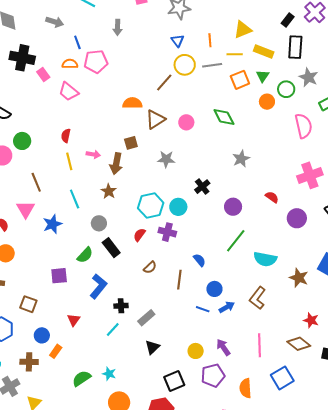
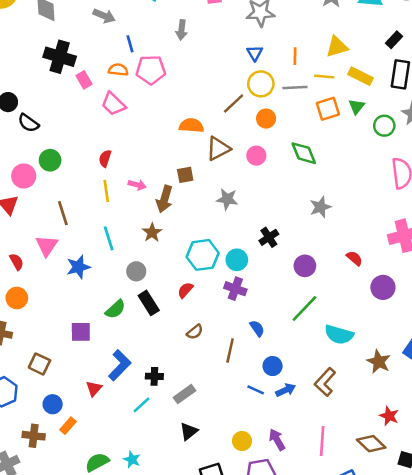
orange circle: (267, 102) -> (266, 119), moved
purple cross: (167, 232) -> (235, 289), moved
blue L-shape: (98, 286) -> (120, 365), moved

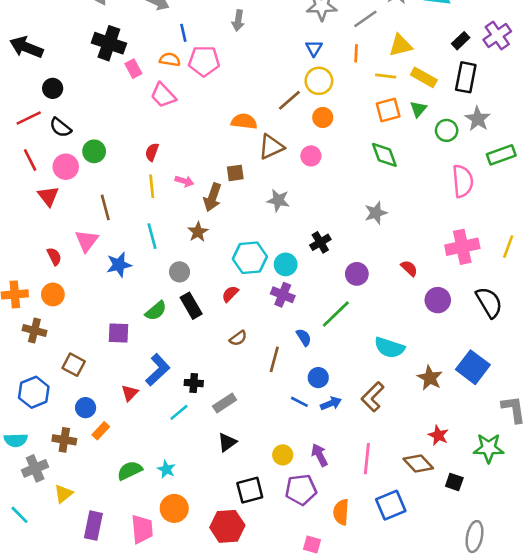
gray line: (295, 88) -> (365, 19), moved, turned -35
black semicircle: (28, 123) -> (60, 127), moved
green diamond: (304, 153) -> (384, 155), moved
green line: (304, 308) -> (336, 314), moved

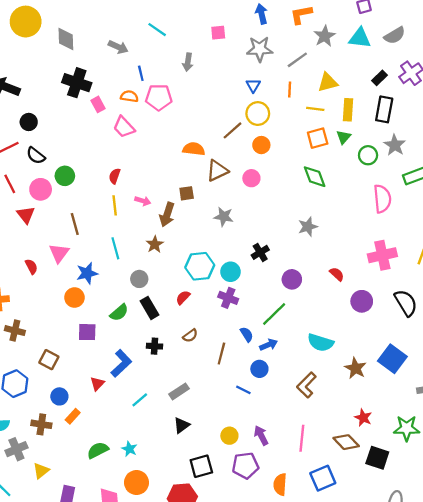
yellow rectangle: (424, 77) -> (348, 110), turned 65
orange circle: (53, 294) -> (74, 298), moved
black cross: (194, 383) -> (155, 346), moved
blue arrow: (331, 403) -> (269, 345), moved
black square: (454, 482) -> (377, 458), size x1.5

